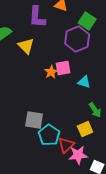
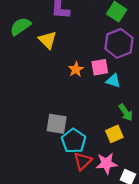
purple hexagon: (77, 39) -> (119, 43), moved
pink square: (63, 68) -> (100, 67), moved
red triangle: (66, 145) -> (83, 161), moved

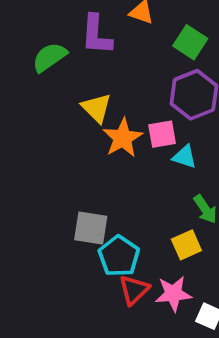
green semicircle: (20, 26) -> (49, 57), moved
yellow triangle: (48, 40) -> (96, 108), moved
orange star: (76, 69) -> (123, 138), size x1.5

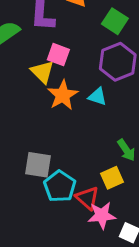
pink square: (162, 134) -> (58, 55), moved, turned 30
cyan triangle: (185, 157) -> (97, 97), moved
red triangle: (134, 290) -> (87, 198), moved, turned -35

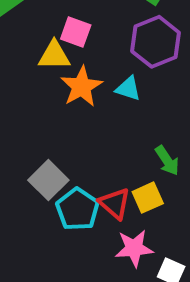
yellow triangle: (42, 72) -> (54, 55), turned -45
gray square: (38, 165) -> (48, 180), turned 36
red triangle: (87, 198) -> (115, 203), moved

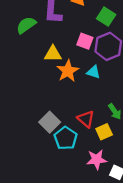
pink square: (76, 32) -> (85, 41), moved
red triangle: (115, 203) -> (86, 119), moved

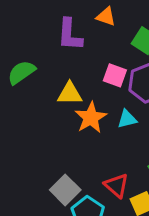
green semicircle: (26, 25) -> (21, 72), moved
cyan triangle: (93, 72) -> (127, 119), turned -32

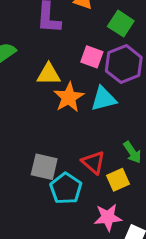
cyan triangle: (127, 119) -> (103, 99), size x1.4
gray square: (65, 190) -> (44, 167), turned -32

